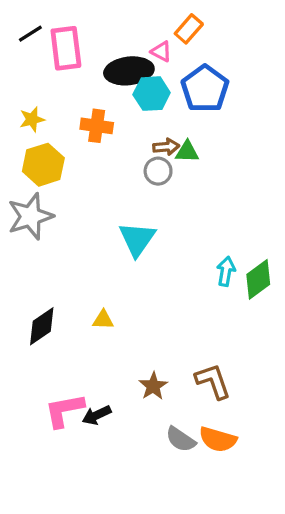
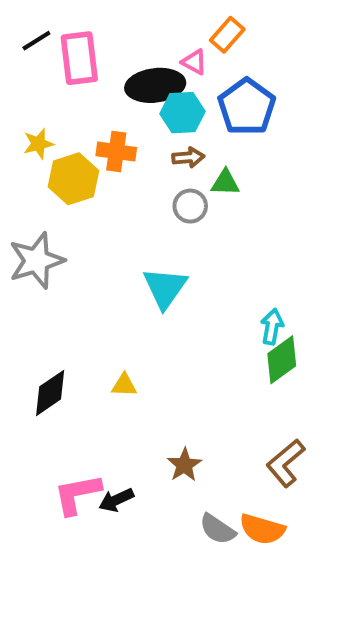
brown arrow: (166, 147) -> (188, 157), moved
yellow hexagon: (43, 165) -> (73, 179), moved
green diamond: (258, 279) -> (282, 360), moved
brown L-shape: (213, 381) -> (286, 463), moved, turned -111

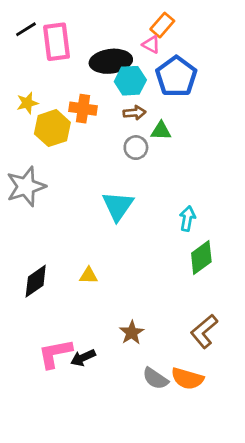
pink triangle: (194, 62) -> (151, 45), moved
cyan arrow: (272, 327) -> (187, 219), moved

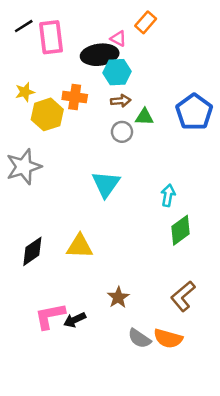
pink triangle: (151, 45) -> (118, 39), moved
blue pentagon: (176, 77) -> (194, 112), moved
yellow triangle: (89, 276) -> (80, 246), size x1.6

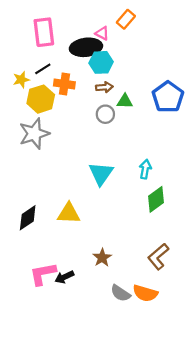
black line: (24, 26) -> (43, 69), moved
gray star: (24, 167) -> (34, 134), moved
cyan triangle: (106, 184) -> (101, 173), moved

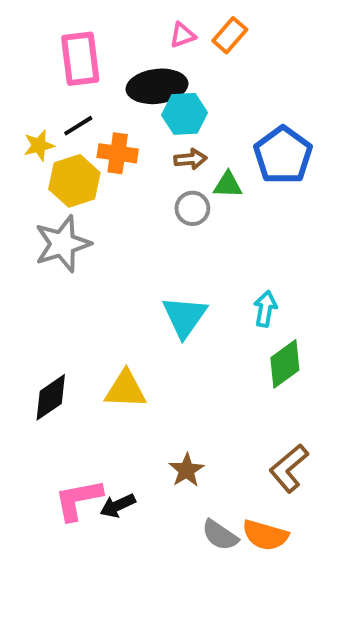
pink triangle: (102, 33) -> (183, 35), moved, turned -48
blue pentagon: (168, 97) -> (283, 155), moved

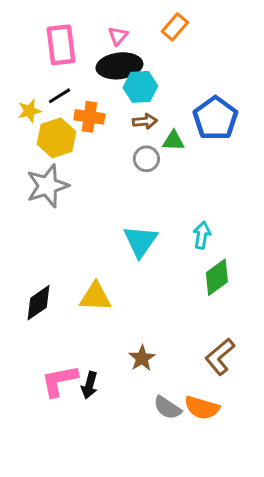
pink triangle: (183, 35) -> (118, 36), moved, turned -30
black arrow: (118, 506) -> (89, 385), turned -50

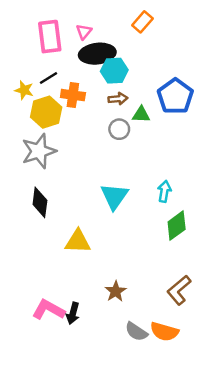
pink triangle: (118, 36) -> (84, 32), moved
yellow star: (29, 111) -> (24, 90), turned 30
black diamond: (38, 303) -> (40, 202), moved, turned -48
pink L-shape: (59, 381) -> (49, 310), turned 40

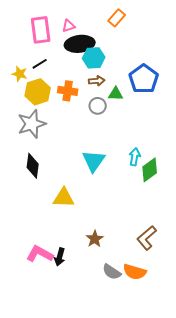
pink triangle: (84, 32) -> (69, 26), turned 32
orange cross: (73, 95) -> (68, 91), moved
green diamond: (177, 226) -> (150, 170), moved

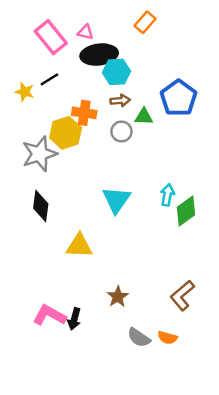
pink triangle: (69, 26) -> (85, 32), turned 32
pink rectangle: (41, 30) -> (51, 37), turned -32
yellow hexagon: (38, 92) -> (66, 133), moved
orange semicircle: (135, 272) -> (167, 338), size x0.7

